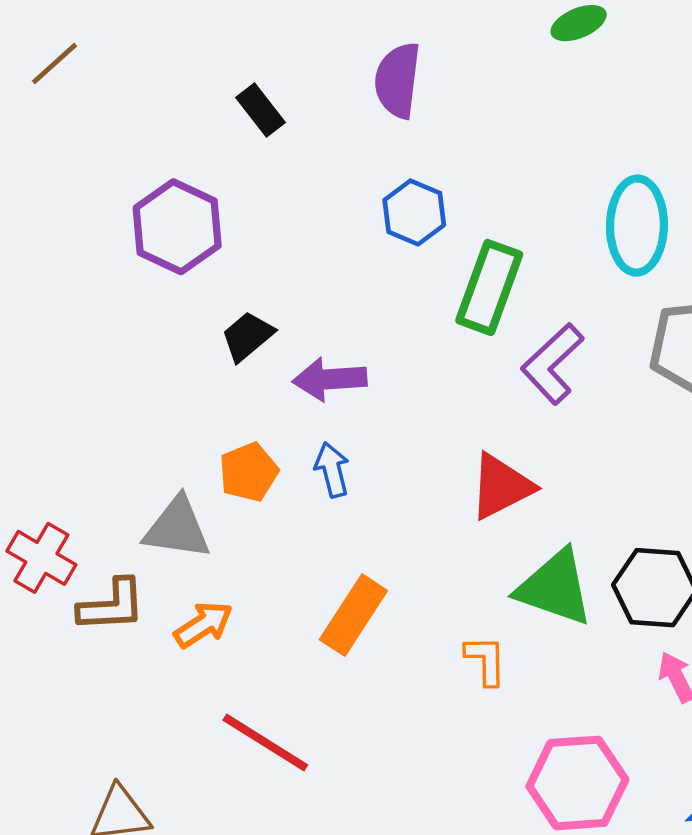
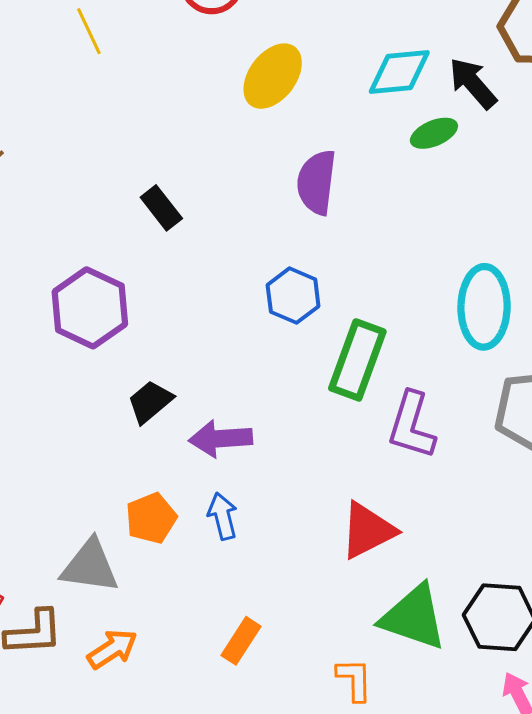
purple semicircle: (398, 80) -> (317, 182), moved
purple L-shape: (552, 364) -> (412, 425), turned -30
orange rectangle: (353, 615) -> (241, 641), size x0.7

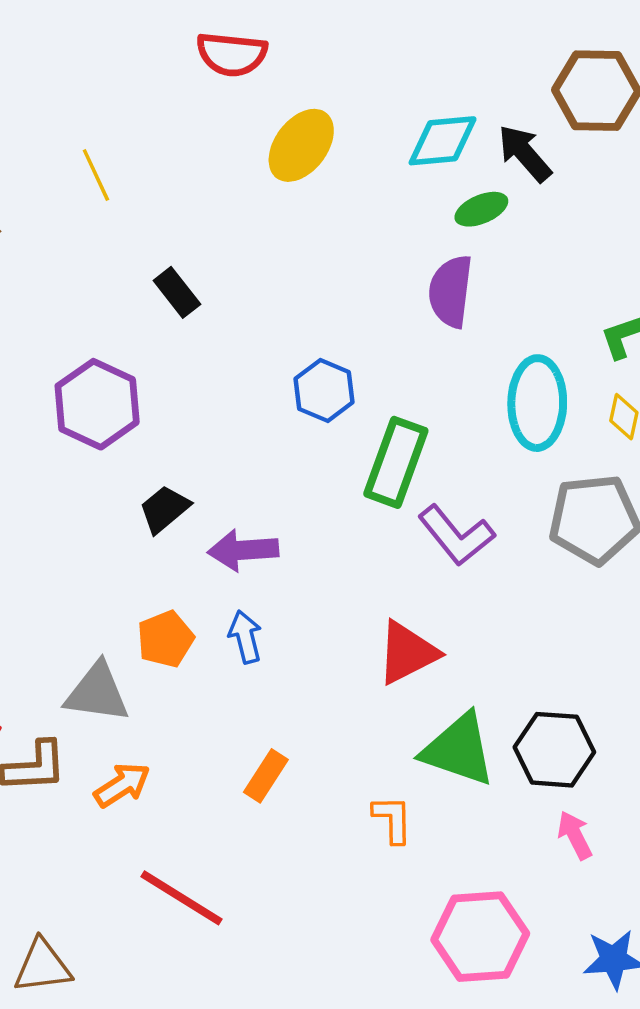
yellow line: (89, 31) -> (96, 175), moved
purple semicircle: (317, 182) -> (451, 291), moved
purple L-shape: (412, 425) -> (456, 535), turned -56

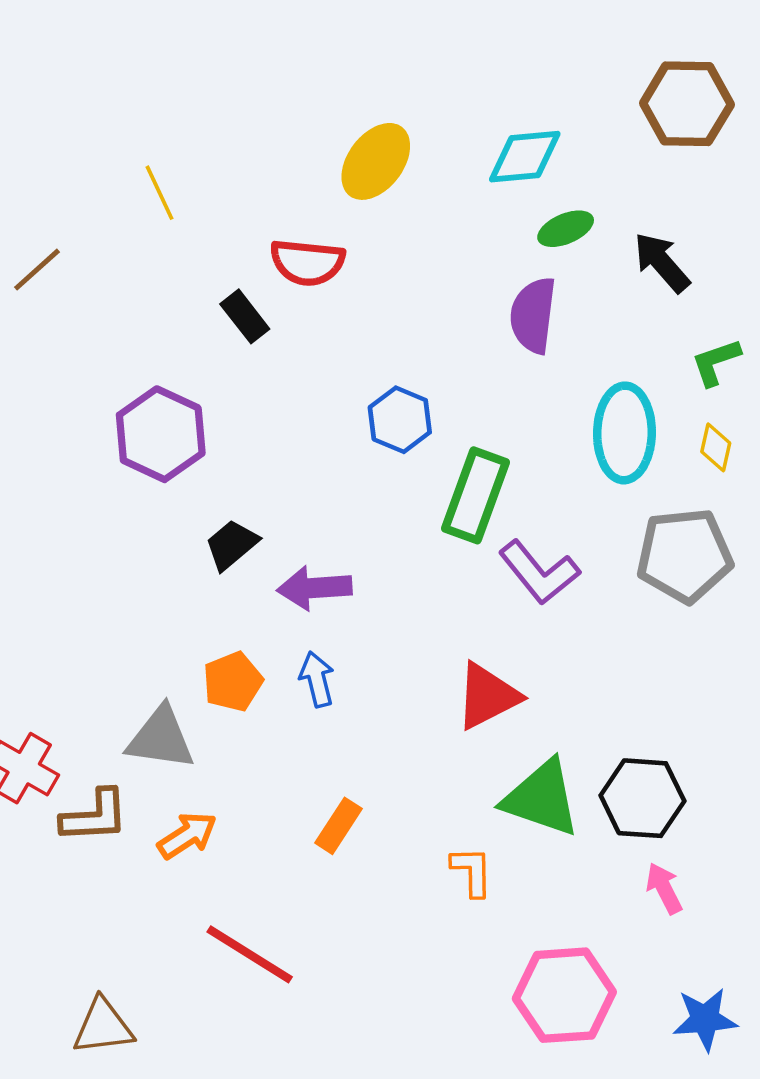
red semicircle: (232, 54) -> (307, 262), moved
black arrow: (525, 153) -> (662, 262), moved

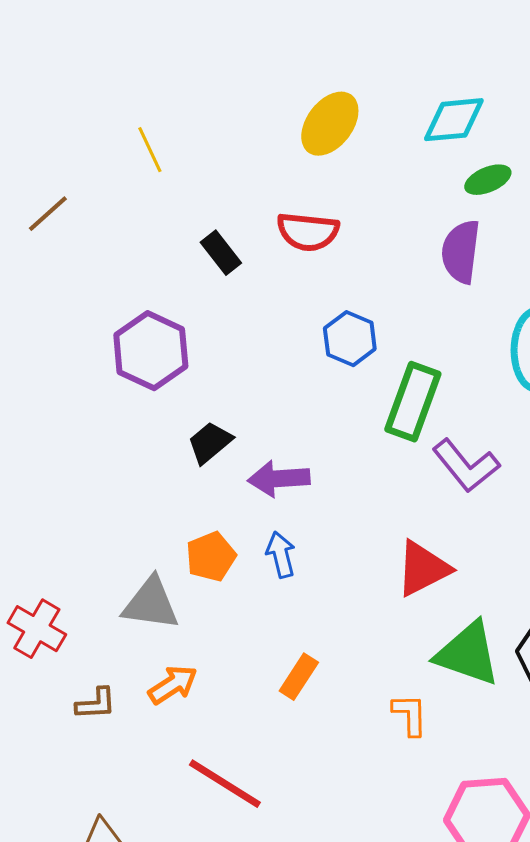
red semicircle: (307, 262) -> (308, 232), moved
brown L-shape: (95, 816) -> (96, 704), moved, size x0.7

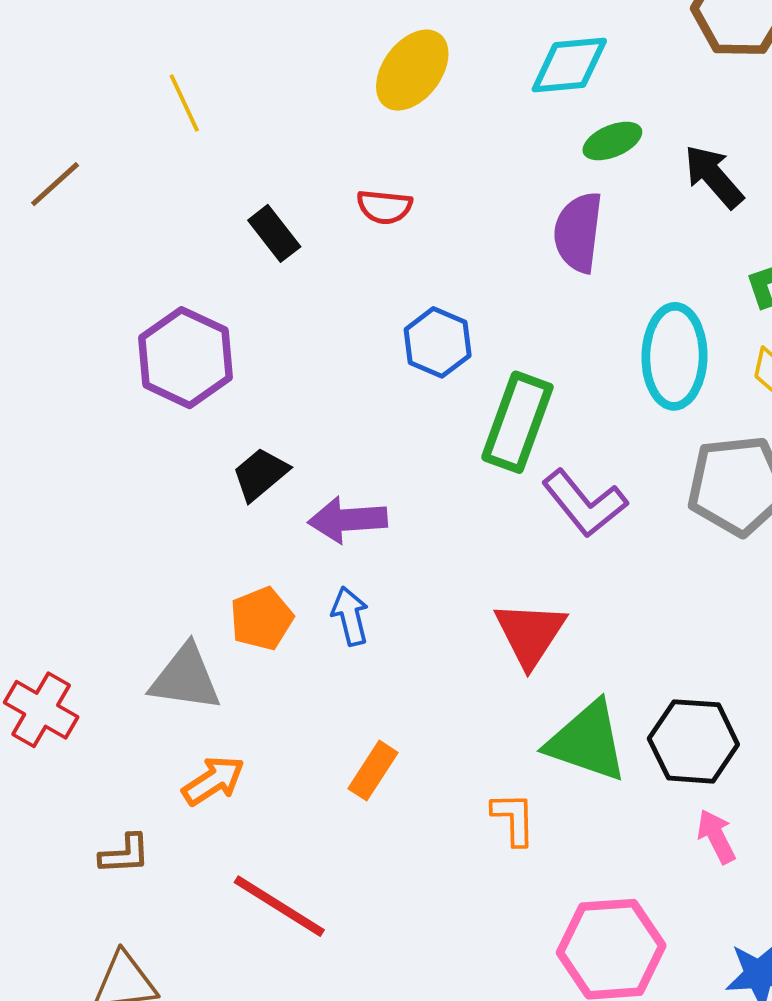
red semicircle: (308, 232) -> (384, 207), size x0.7
red triangle: (423, 569) -> (530, 634), turned -30
brown L-shape: (96, 704) -> (125, 854), moved

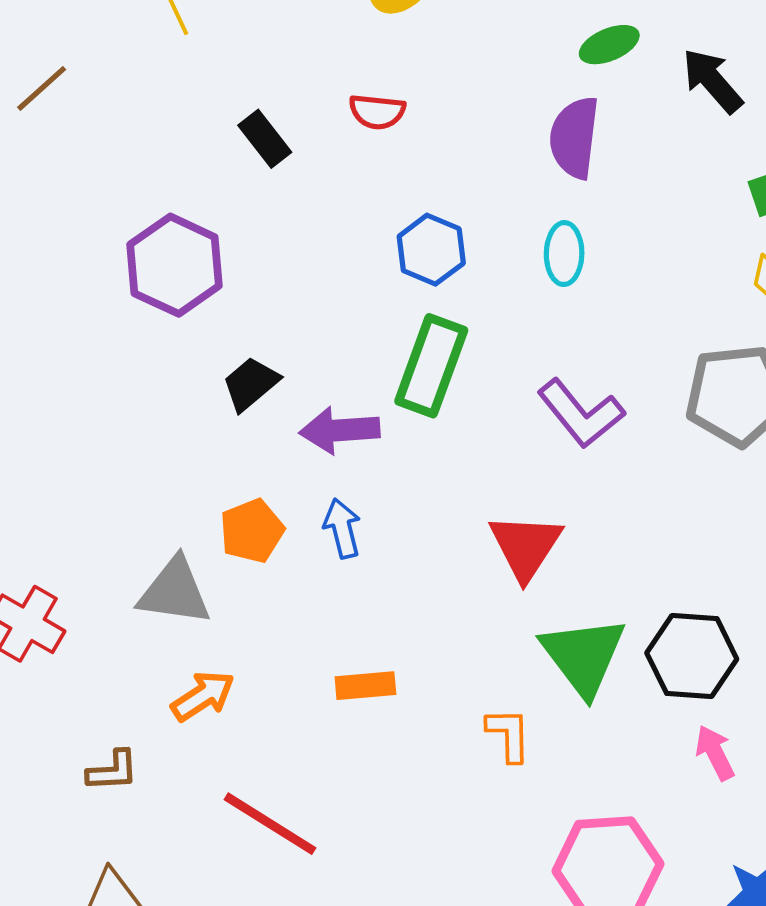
cyan ellipse: (674, 356) -> (564, 254), moved, size x0.6
green rectangle: (517, 422) -> (431, 366), moved
green triangle: (587, 741) -> (583, 656), turned 34
orange rectangle: (373, 771) -> (365, 686), turned 52

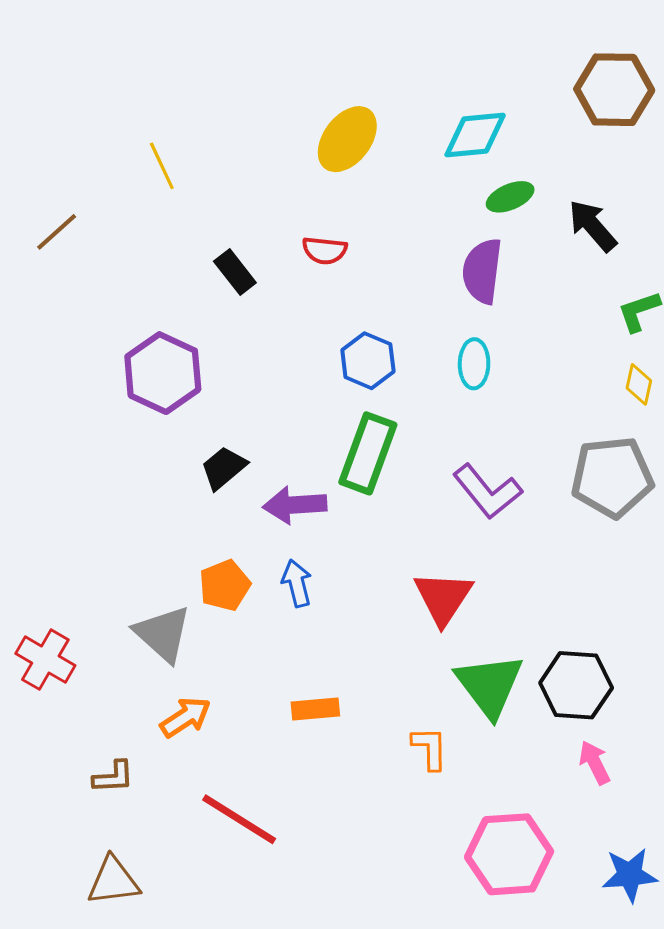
gray triangle: (175, 591) -> (163, 634), turned 34

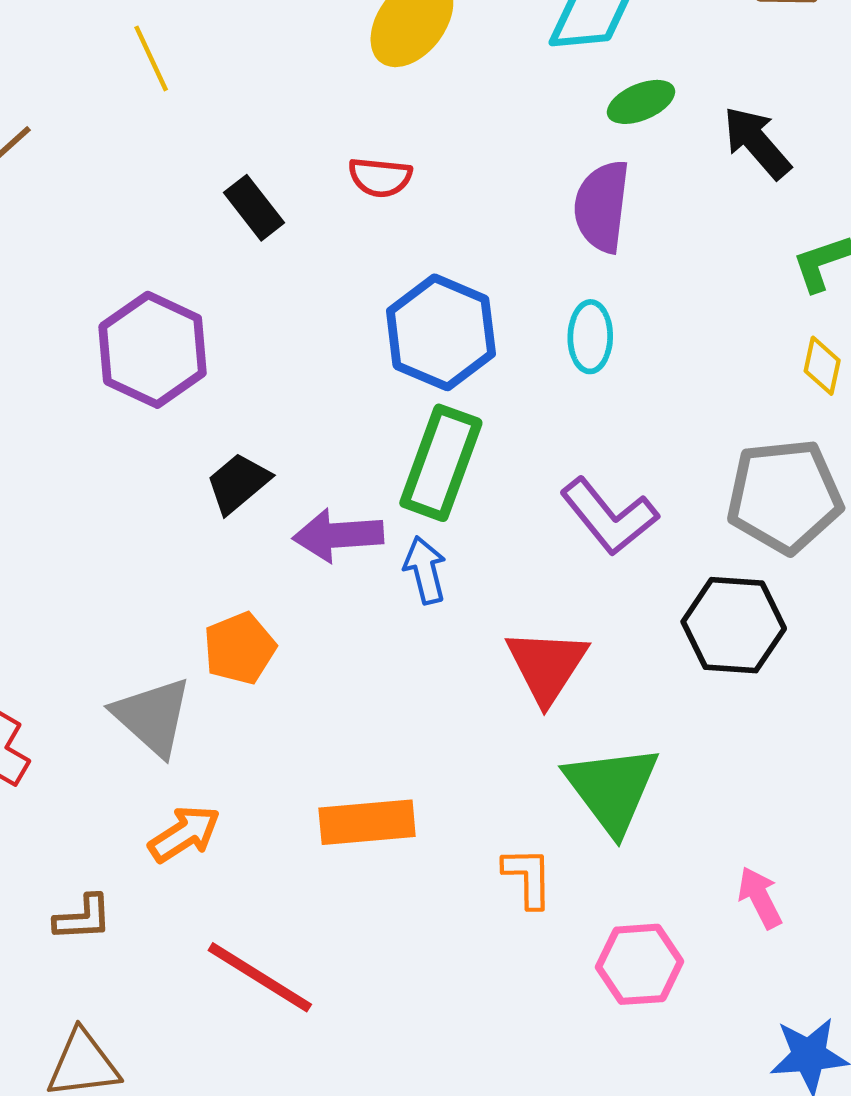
blue hexagon: (368, 361) -> (441, 332), size x1.4
blue arrow: (297, 583) -> (425, 570), moved
black hexagon: (576, 685) -> (734, 625), moved
orange rectangle: (315, 709) -> (367, 822), size x1.4
pink hexagon: (509, 854) -> (640, 964), moved, size x0.7

